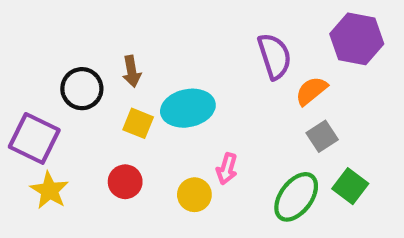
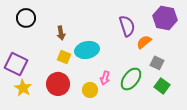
black circle: (82, 89) -> (26, 18), moved
gray square: (322, 136) -> (157, 63), moved, turned -32
red circle: (125, 182) -> (58, 84), size x1.5
green ellipse: (296, 197) -> (131, 79), moved

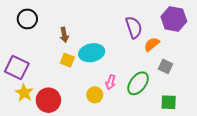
red circle: (58, 84) -> (48, 100), moved
green square: (162, 86) -> (169, 102), moved, turned -35

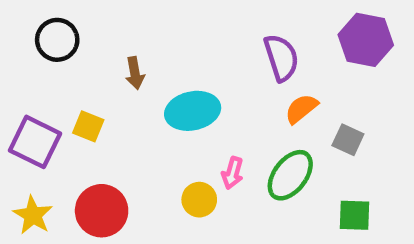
orange semicircle: (152, 44) -> (301, 109), moved
yellow square: (67, 60) -> (88, 126), moved
yellow star: (24, 93) -> (33, 215), moved

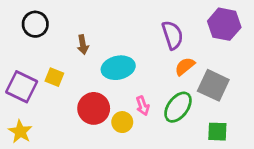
gray square: (348, 140) -> (213, 85), size x1.6
pink arrow: (233, 173) -> (143, 106), turned -36
red circle: (102, 211) -> (94, 108), moved

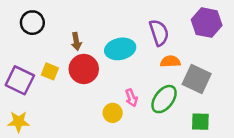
orange semicircle: (185, 66) -> (170, 61), turned 36
cyan ellipse: (118, 68) -> (120, 49), moved
red circle: (94, 108) -> (84, 69), moved
yellow star: (20, 132) -> (19, 122), turned -30

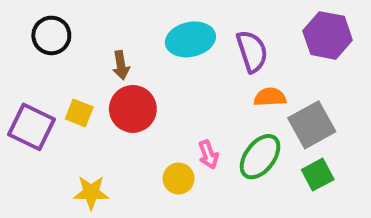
cyan ellipse: (120, 49) -> (190, 39), moved
gray square: (197, 79) -> (312, 125), turned 36
yellow star: (19, 122) -> (91, 192), moved
green square: (200, 122) -> (318, 175), moved, turned -30

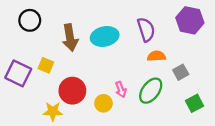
cyan ellipse: (190, 39) -> (105, 36), moved
brown arrow: (121, 65) -> (70, 38), size x1.6
red circle: (133, 109) -> (72, 91), moved
gray square: (312, 125) -> (181, 72), size x0.6
green square: (318, 175) -> (194, 103), moved

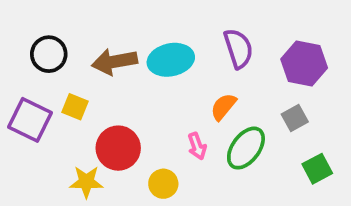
black circle: (30, 20) -> (49, 54), moved
purple hexagon: (190, 20) -> (304, 64), moved
brown arrow: (70, 38) -> (114, 62), turned 90
orange semicircle: (156, 56) -> (223, 107), moved, turned -48
yellow circle: (103, 103) -> (163, 184), moved

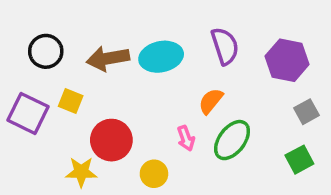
gray square: (295, 118) -> (307, 112), moved

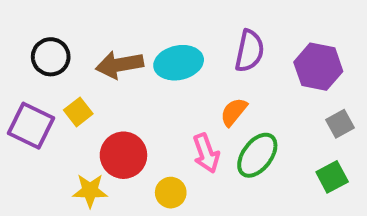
purple semicircle: (225, 46) -> (249, 51), turned 30
yellow square: (71, 101) -> (78, 112), turned 30
pink arrow: (186, 138) -> (206, 153), size x1.4

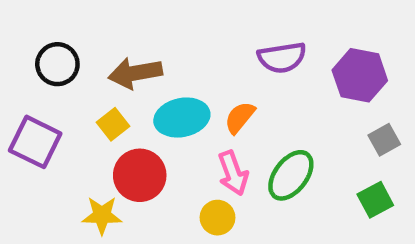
purple semicircle: (249, 51) -> (282, 57), turned 69
cyan ellipse: (179, 63) -> (182, 118), moved
yellow square: (78, 112) -> (113, 124), moved
orange semicircle: (234, 112) -> (240, 118), moved
yellow circle: (171, 193) -> (218, 218), moved

